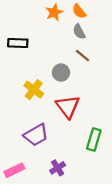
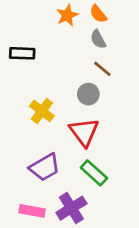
gray circle: (61, 73) -> (88, 94), moved
green rectangle: (94, 139) -> (94, 173), moved, turned -65
purple cross: (58, 168) -> (71, 208), size x1.5
pink rectangle: (14, 170) -> (32, 211), moved, turned 36

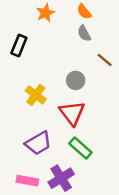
orange star: (67, 15) -> (45, 13), moved
black rectangle: (22, 53) -> (19, 45), turned -70
brown line: (102, 69) -> (105, 60), moved

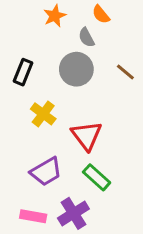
gray semicircle: (84, 33) -> (86, 37), moved
black rectangle: (19, 45) -> (23, 72), moved
gray circle: (76, 80) -> (76, 69), moved, size x1.5

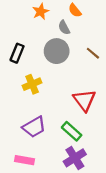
yellow cross: (43, 114) -> (32, 84), turned 30
red triangle: (86, 136) -> (84, 100), moved
purple cross: (73, 213) -> (75, 158), moved

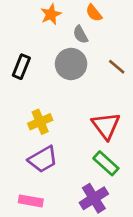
yellow cross: (32, 84) -> (40, 122), moved
green rectangle: (72, 131) -> (106, 163), moved

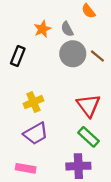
orange semicircle: (94, 13) -> (88, 11), moved
orange star: (51, 14) -> (42, 29), moved
gray circle: (71, 64) -> (73, 54), moved
purple cross: (94, 198) -> (78, 166), turned 30

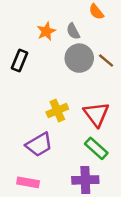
yellow cross: (33, 102) -> (57, 111), moved

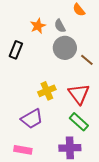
brown line: (106, 61) -> (87, 60), moved

